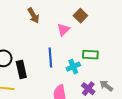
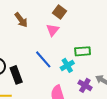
brown square: (80, 16) -> (59, 12), moved
blue line: (50, 58) -> (43, 59), turned -30

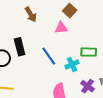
pink triangle: (53, 30) -> (61, 28), turned 40
black rectangle: (16, 75) -> (20, 47), moved

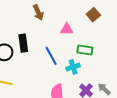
brown square: (70, 11) -> (93, 15), moved
green rectangle: (89, 52) -> (85, 50), moved

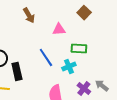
black rectangle: (23, 43) -> (17, 71), moved

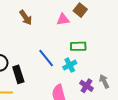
pink triangle: (59, 29) -> (63, 19), moved
gray arrow: (102, 86) -> (104, 81), turned 32

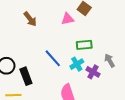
gray arrow: (104, 81) -> (110, 61), moved
purple cross: (86, 86) -> (93, 72), moved

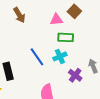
green rectangle: (84, 45) -> (66, 37), moved
cyan cross: (77, 64) -> (60, 56), moved

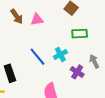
pink triangle: (56, 20) -> (37, 20), moved
green rectangle: (66, 37) -> (80, 34), moved

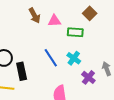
green rectangle: (80, 34) -> (75, 32), moved
cyan cross: (60, 54) -> (74, 58), turned -32

